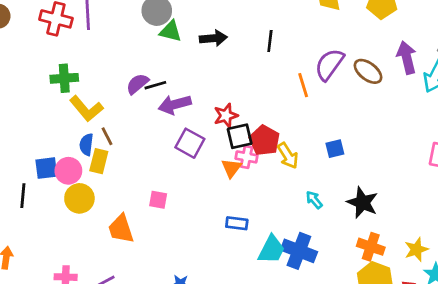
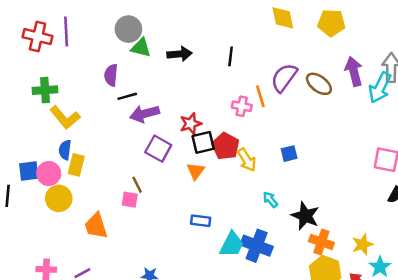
purple semicircle: (137, 84) -> (111, 75), moved, turned -45
brown line: (107, 136) -> (137, 185), moved
pink cross: (247, 157) -> (242, 106), moved
black star: (362, 203) -> (305, 216), moved

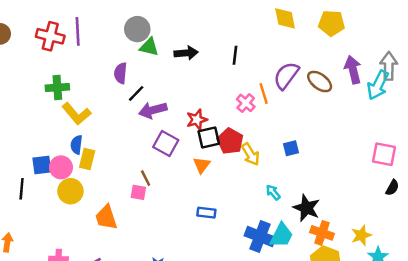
black line: (127, 96) -> (136, 93), turned -30
pink cross: (242, 106) -> (246, 103), turned 30
cyan trapezoid: (232, 244) -> (281, 235), moved

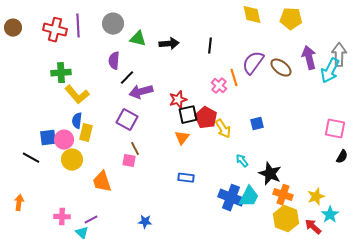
gray circle: (137, 29) -> (113, 24), moved
purple square: (166, 144) -> (127, 120), moved
black line: (22, 189) -> (31, 158), turned -66

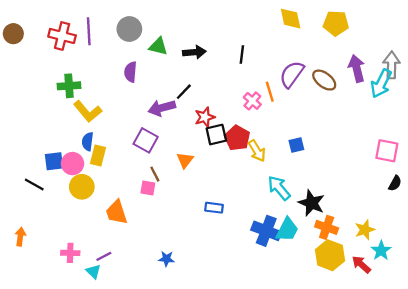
black line: (127, 78) -> (184, 92), moved
orange triangle: (182, 138) -> (185, 160), moved
cyan arrow: (242, 161) -> (279, 188), size x1.6

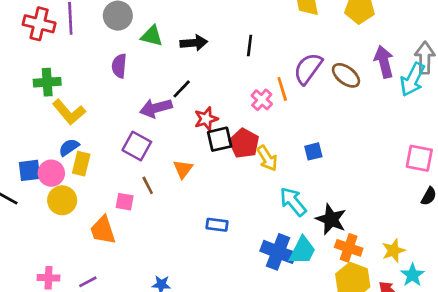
blue semicircle: (88, 142) -> (69, 147), turned 48
pink square: (148, 188) -> (125, 202), moved

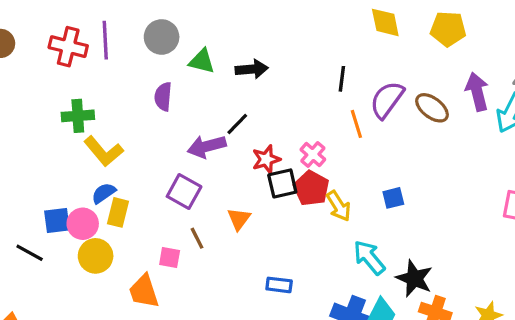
black line: (250, 45) -> (342, 79), moved
pink cross: (262, 100) -> (313, 154), moved

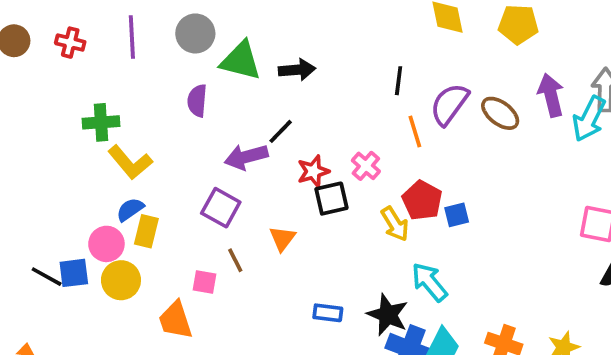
red cross: (68, 47) -> (70, 43), moved, size x0.7
green triangle: (202, 61) -> (241, 61), size x1.4
red pentagon: (311, 188) -> (422, 200), moved
blue square: (57, 220) -> (74, 273), moved
black star: (414, 278) -> (388, 315), moved

